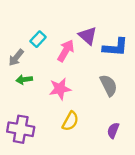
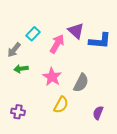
gray semicircle: (109, 85) -> (81, 83), moved, turned 54
pink star: (60, 89) -> (52, 77), turned -30
purple cross: (21, 129) -> (18, 112), size x0.6

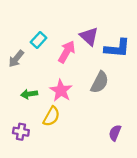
green arrow: (21, 69) -> (29, 94), moved
gray semicircle: (81, 83) -> (100, 82), moved
yellow semicircle: (61, 105) -> (51, 116), moved

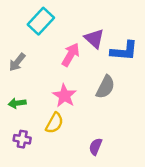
cyan rectangle: (39, 40) -> (41, 21), moved, size x1.5
green arrow: (29, 94) -> (17, 103), moved
purple semicircle: (115, 133) -> (95, 147), moved

